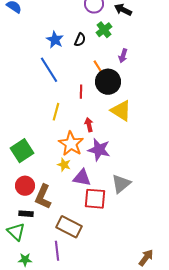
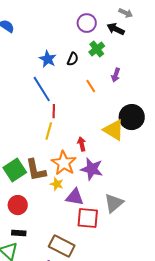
black circle: (108, 82) -> (132, 117), moved
red line: (81, 92) -> (54, 111), moved
brown L-shape: (43, 197) -> (36, 170), moved, turned -35

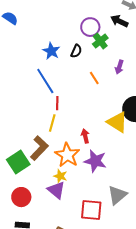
purple circle: (87, 23) -> (90, 27), moved
brown L-shape: (36, 170) -> (39, 148), moved, turned -125
purple triangle: (75, 197) -> (56, 190), moved, turned 30

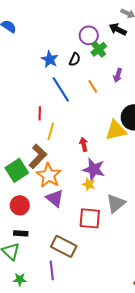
blue line: (45, 81) -> (61, 89), moved
red line: (57, 103) -> (40, 113), moved
yellow triangle: (117, 122) -> (116, 130), turned -45
orange star: (67, 155) -> (49, 175), moved
yellow star: (60, 176) -> (89, 184), moved

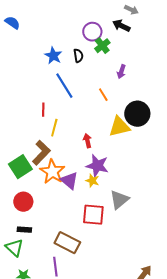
black semicircle: (75, 59) -> (78, 56), turned -32
orange line: (93, 86) -> (103, 95), moved
purple triangle: (55, 198) -> (69, 181), moved

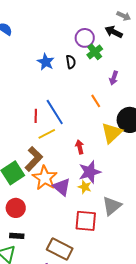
blue line: (64, 86) -> (55, 112), moved
yellow triangle: (119, 127) -> (112, 133), turned -30
yellow line: (54, 128) -> (47, 134), turned 48
purple star: (97, 166) -> (90, 172), turned -30

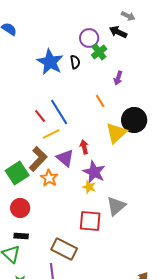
blue star: (46, 62) -> (50, 62), size x1.5
red line: (36, 116) -> (40, 116), turned -40
purple star: (90, 172) -> (94, 172), turned -30
orange star: (45, 178) -> (49, 178), size x0.7
purple triangle: (62, 187) -> (65, 158), moved

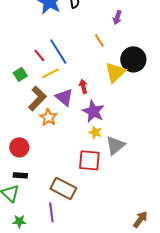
green square: (17, 173) -> (20, 74), moved, size x0.6
yellow star: (89, 187) -> (95, 132), moved

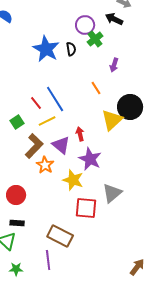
yellow star: (95, 132) -> (73, 180), moved, size x1.5

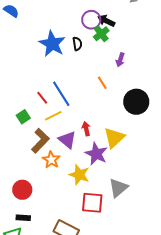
black arrow: (114, 19) -> (106, 21), moved
yellow triangle: (112, 120) -> (114, 138), moved

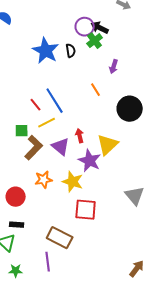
green square: (23, 117) -> (22, 131), moved, turned 32
orange star: (51, 160) -> (44, 180), moved, turned 30
gray triangle: (118, 188) -> (135, 196), moved, turned -30

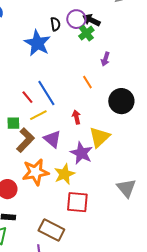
black semicircle: (71, 51) -> (55, 24), moved
red arrow: (80, 136) -> (76, 117), moved
orange star: (44, 180) -> (35, 172), size x1.5
yellow star: (73, 182) -> (64, 174), turned 30

